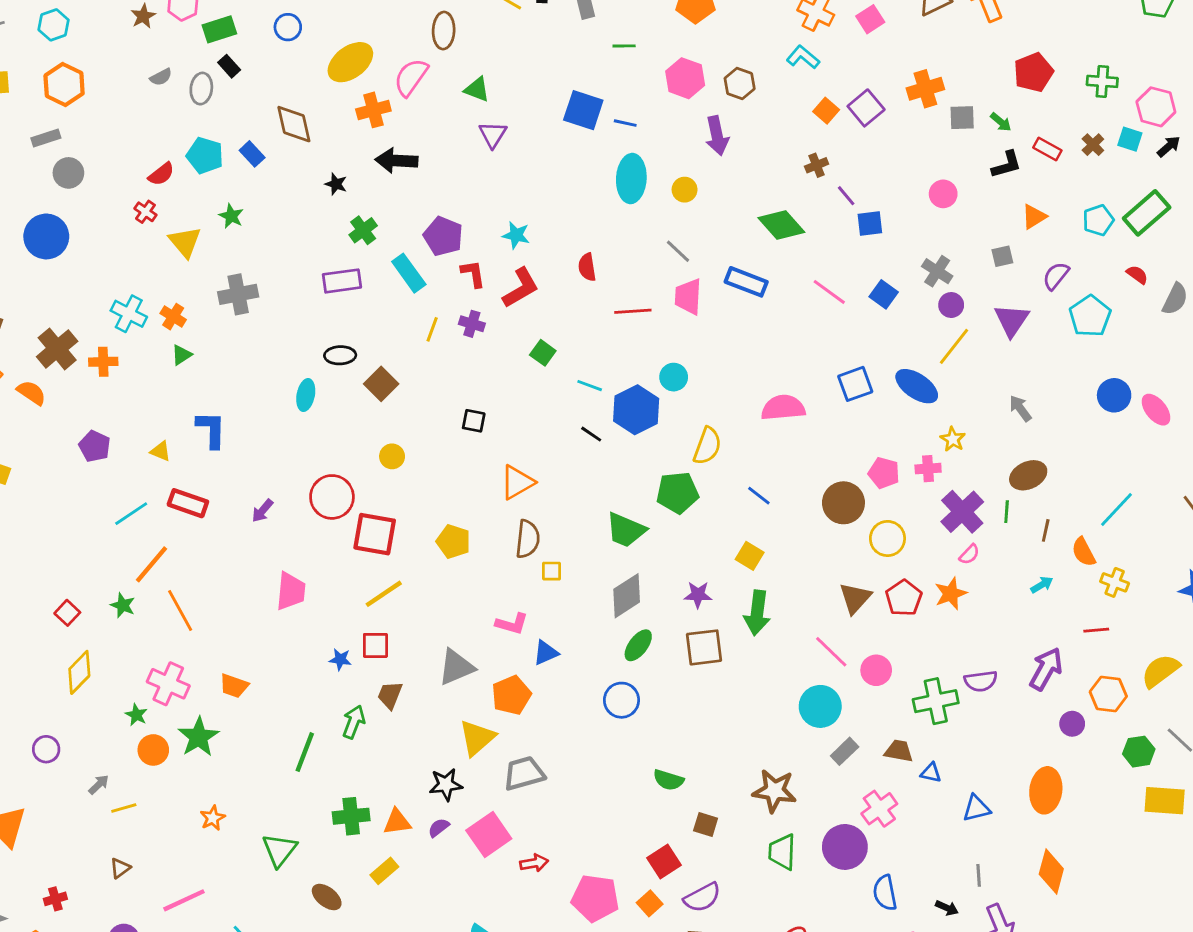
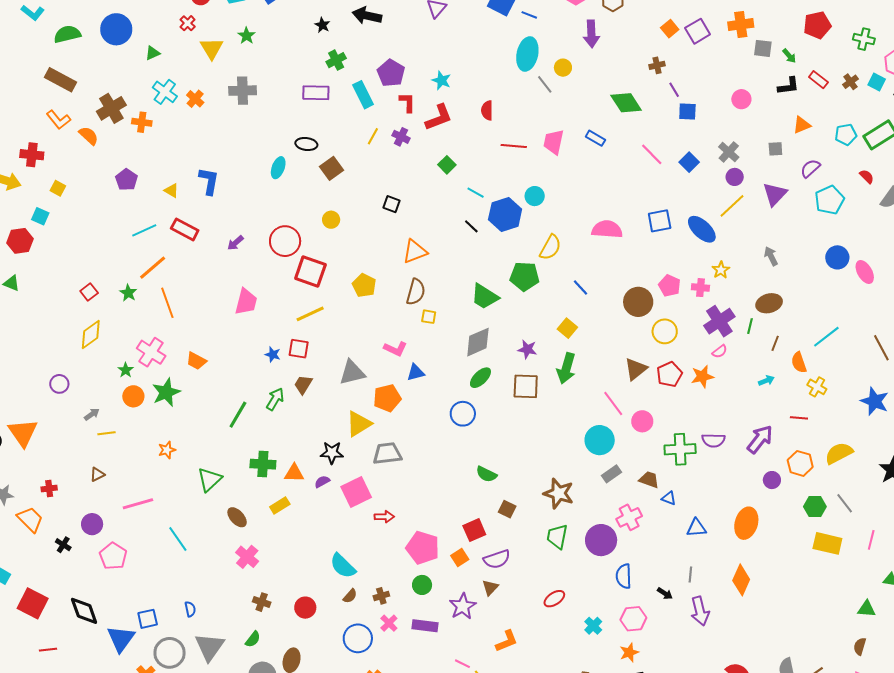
gray line: (678, 251) -> (545, 84), moved
blue rectangle: (746, 282) -> (595, 138), size x0.7
green triangle: (182, 355) -> (153, 53), moved

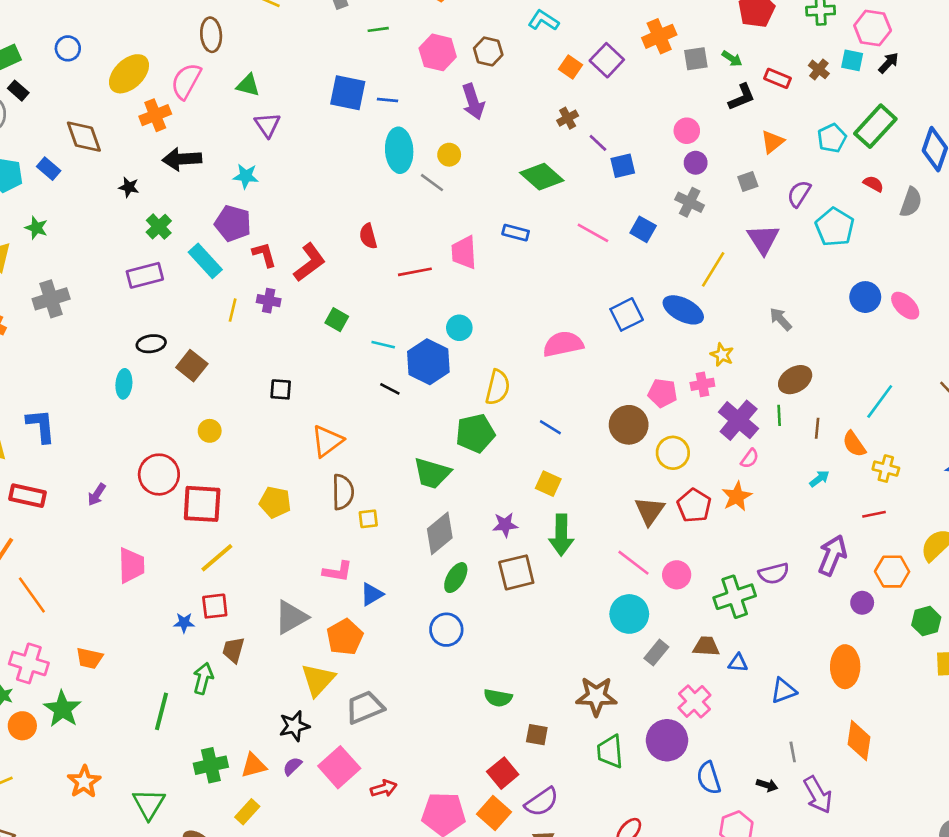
cyan star: (441, 80) -> (246, 176), moved
purple circle: (735, 177) -> (696, 163), moved
orange star: (167, 450) -> (84, 782), size x1.4
orange square: (460, 557) -> (494, 813), size x1.4

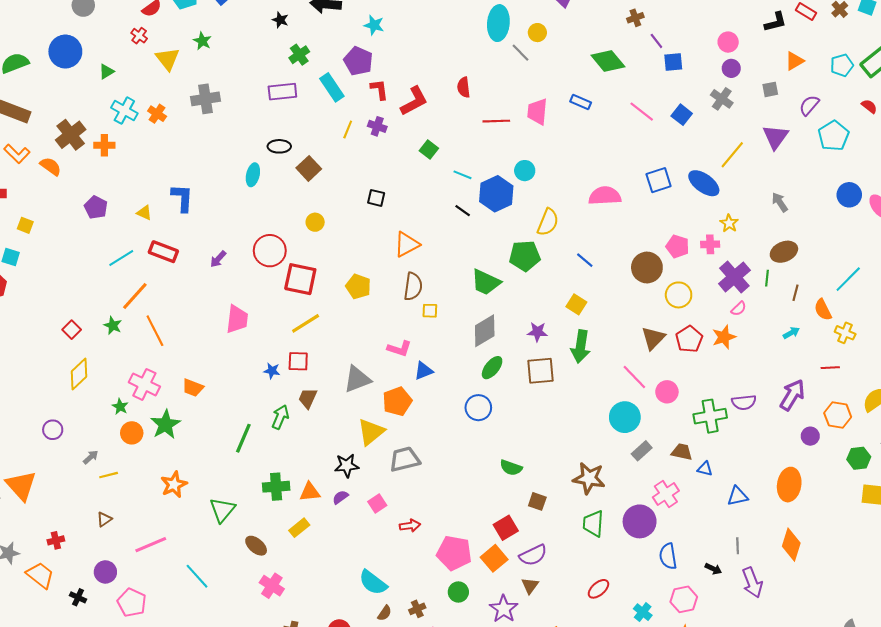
pink square: (339, 767) -> (377, 504), size x0.6

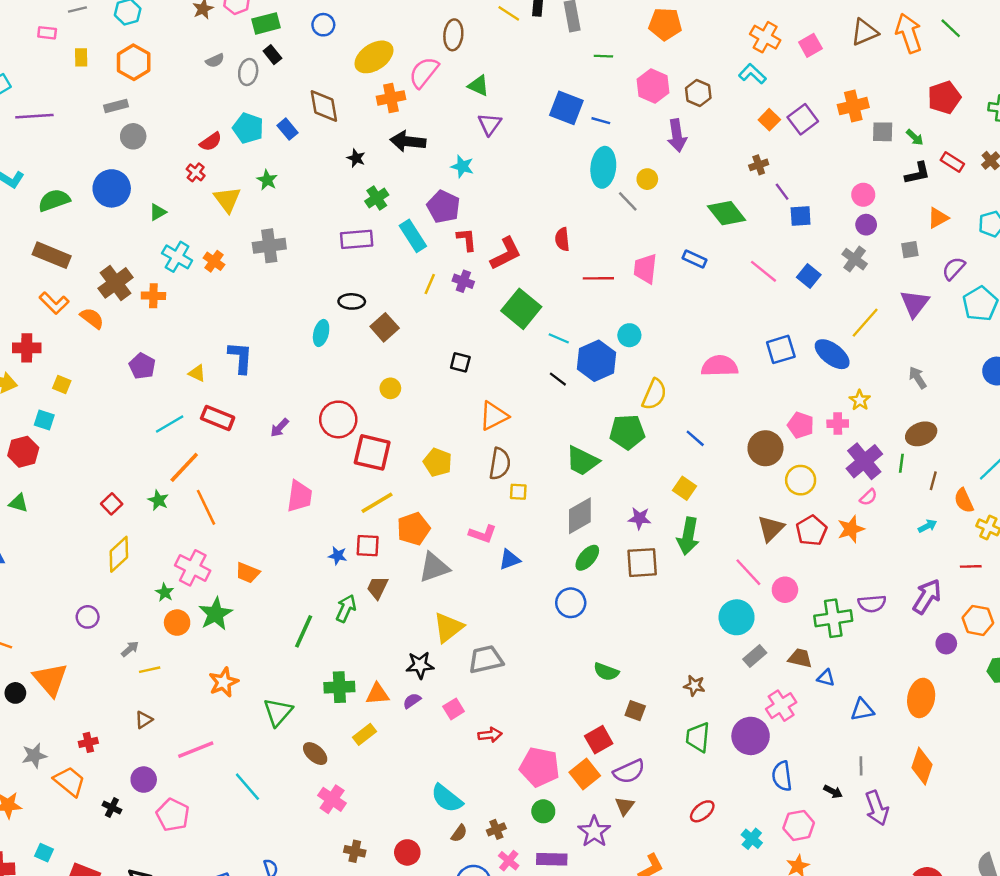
green square: (429, 149) -> (521, 309), size x1.8
orange pentagon: (397, 401) -> (413, 529), moved
brown star: (589, 478) -> (694, 686), size x0.6

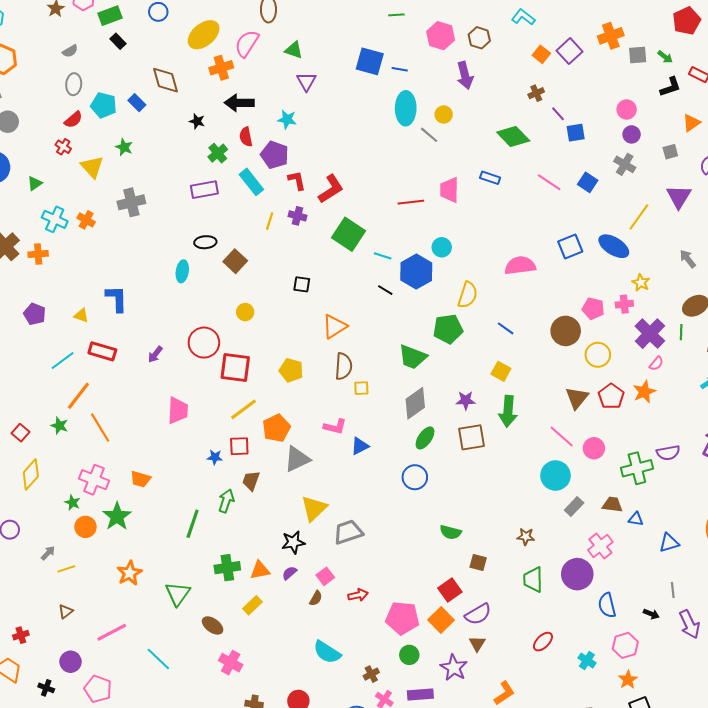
gray ellipse: (248, 72) -> (74, 84), moved
red semicircle: (562, 239) -> (246, 137), moved
brown semicircle: (459, 833) -> (316, 598), moved

